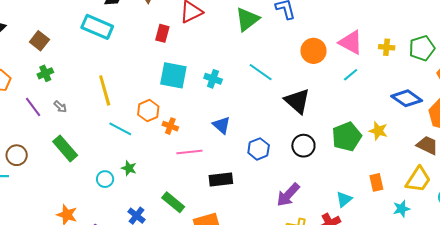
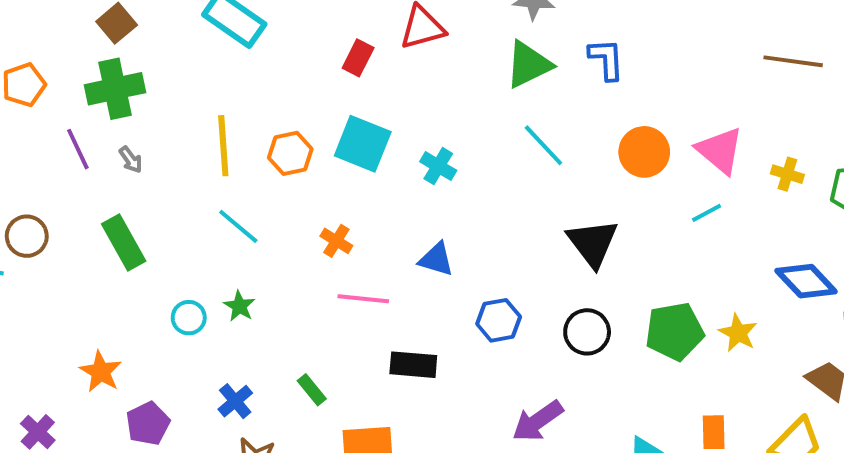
cyan line: (261, 72) -> (543, 145), moved
green cross: (45, 73) -> (115, 89), size x1.8
orange hexagon: (148, 111) -> (290, 153), moved
blue triangle: (222, 125) -> (436, 259), turned -36
green rectangle: (173, 202) -> (312, 390), size x0.7

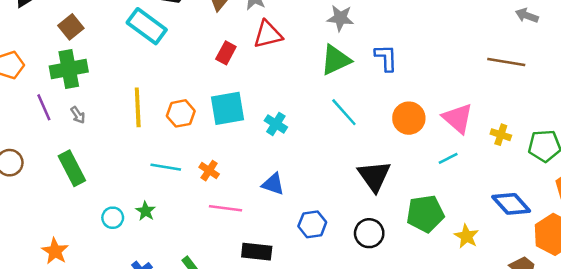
cyan square: (363, 144) -> (228, 108), turned -33
cyan line: (238, 226) -> (166, 167), moved, turned -32
green pentagon: (675, 331) -> (425, 214), moved

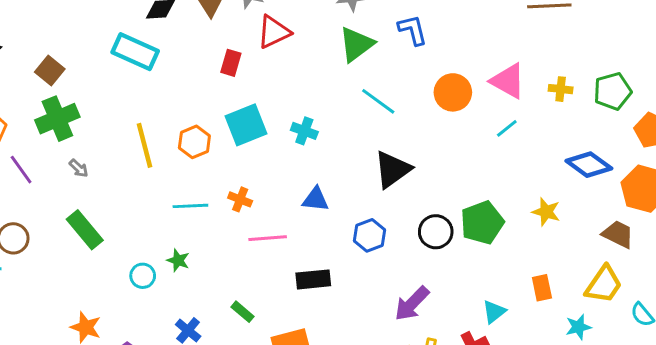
purple line: (44, 107) -> (21, 170), moved
black triangle: (374, 176) -> (392, 169), moved, turned 42
green pentagon: (425, 214) -> (482, 223), moved

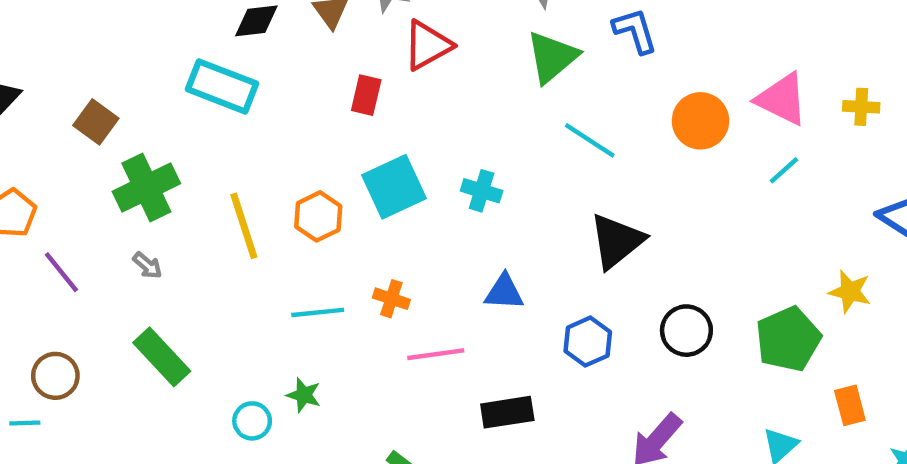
green cross: (57, 119) -> (146, 188), moved
green pentagon: (482, 223) -> (788, 339), moved

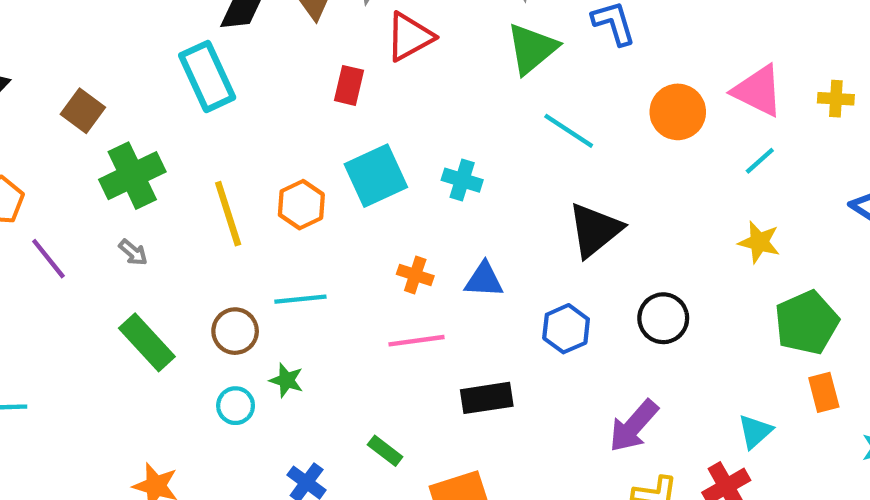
cyan rectangle: (222, 86) -> (207, 76), turned 44
yellow star: (850, 292) -> (759, 242), moved
orange cross: (391, 299) -> (415, 275), moved
green pentagon: (788, 339) -> (807, 323), moved
brown circle: (55, 376) -> (235, 331), moved

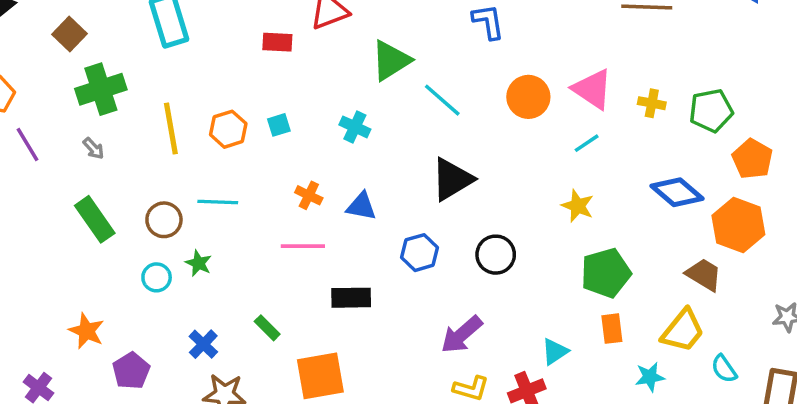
green triangle: (532, 49) -> (391, 60), moved
red rectangle: (349, 85) -> (277, 42), turned 72
cyan square: (376, 176) -> (279, 125), moved, size x0.5

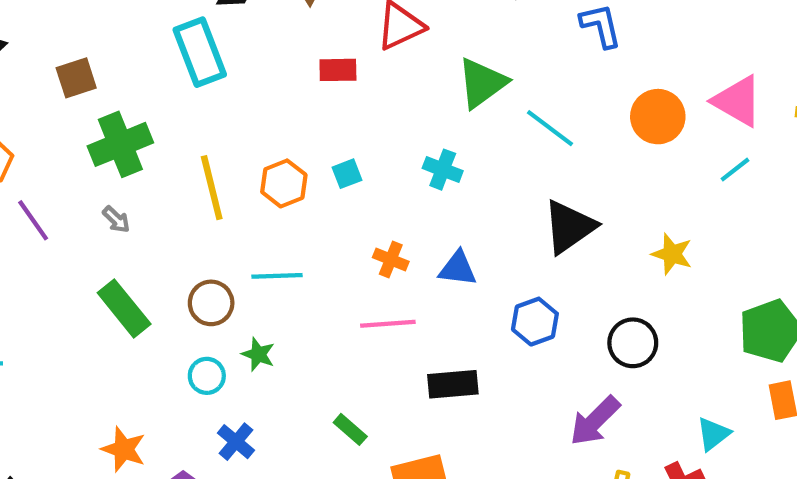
brown square: (69, 34) -> (76, 78), turned 32
yellow star: (578, 206) -> (672, 254), moved
black circle: (496, 255) -> (633, 343), moved
blue cross: (203, 344) -> (236, 442), moved

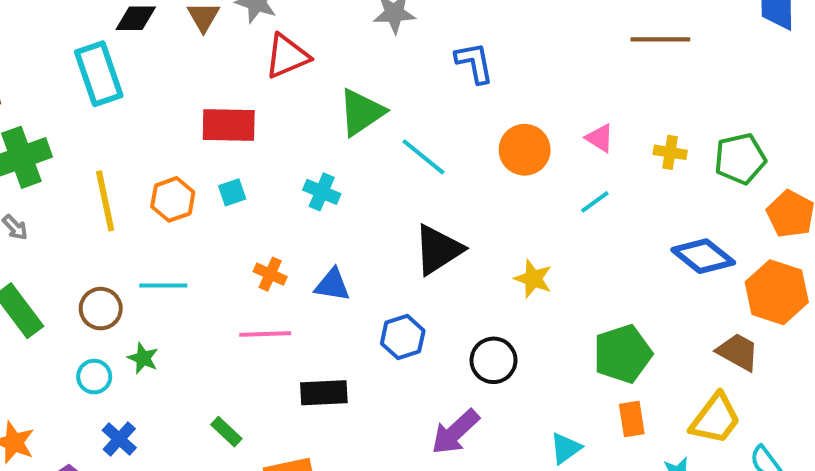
red rectangle: (338, 70) -> (229, 125), moved, size x1.5
pink triangle: (738, 101) -> (600, 138), size x0.6

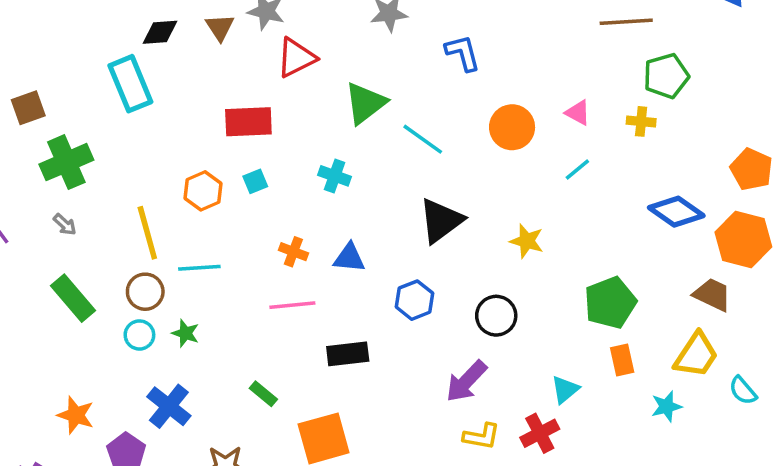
green pentagon: (740, 159) -> (666, 76), moved
yellow line: (105, 201) -> (147, 233), moved
cyan circle: (94, 377) -> (139, 335), moved
blue cross: (119, 439) -> (169, 406), size x1.4

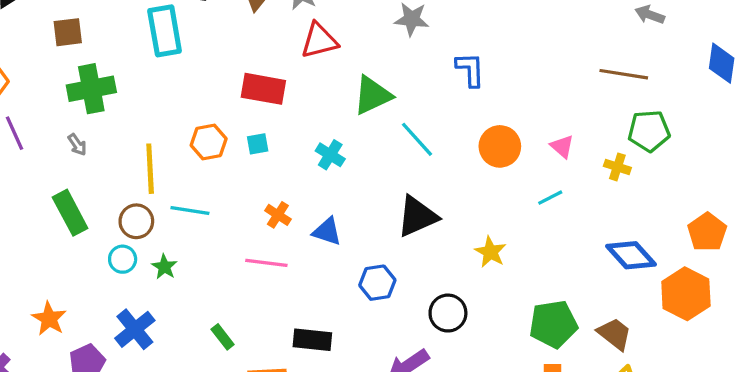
brown trapezoid: (712, 295) -> (615, 334), moved
black rectangle: (348, 354) -> (312, 340), moved

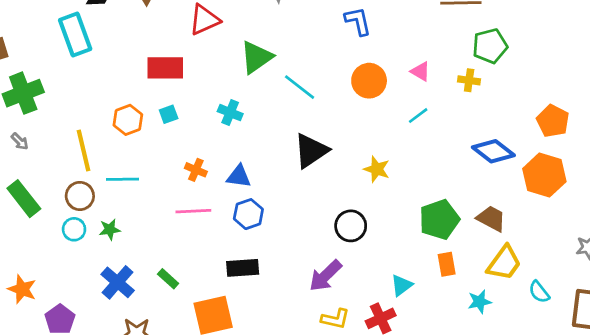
blue L-shape: (470, 70) -> (358, 21), moved
green star: (164, 267) -> (110, 229), turned -30
blue hexagon: (377, 283) -> (248, 214), moved
blue cross: (135, 329) -> (118, 282), moved

